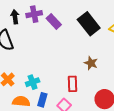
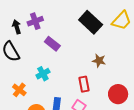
purple rectangle: (54, 21) -> (52, 44), moved
cyan cross: (33, 82) -> (43, 74), moved

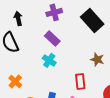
purple cross: (35, 21) -> (54, 12), moved
cyan cross: (43, 74) -> (49, 60), moved, turned -32

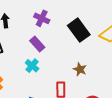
purple cross: (54, 12) -> (42, 18), turned 35

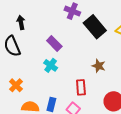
purple cross: (42, 18) -> (72, 11), moved

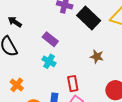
black arrow: (21, 22) -> (15, 22), turned -40
red rectangle: (81, 87) -> (73, 84), moved

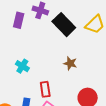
purple rectangle: (50, 39) -> (19, 20), moved, turned 63

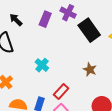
red rectangle: (45, 89) -> (61, 91), turned 42

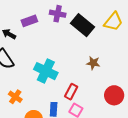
purple rectangle: (45, 19) -> (29, 21), moved, turned 63
cyan cross: (42, 65) -> (46, 71), size x1.6

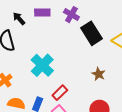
brown star: (93, 63) -> (99, 74), moved

